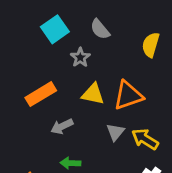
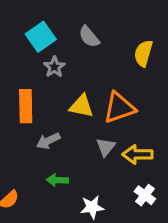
gray star: (80, 57) -> (54, 67), moved
orange rectangle: (41, 94) -> (26, 106), turned -60
yellow arrow: (145, 139) -> (137, 154), turned -32

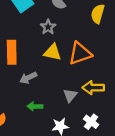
gray star: (54, 67) -> (48, 27), moved
gray triangle: (106, 147) -> (70, 95), moved
white cross: (145, 195) -> (91, 122), moved

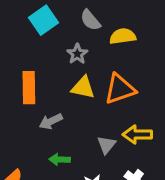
yellow semicircle: (98, 14) -> (123, 36), moved, turned 66

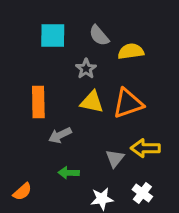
cyan square: (43, 20) -> (53, 35), turned 36

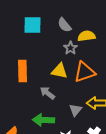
gray star: (86, 69) -> (70, 48), moved
gray arrow: (60, 135) -> (47, 93), moved, turned 63
green arrow: (69, 173) -> (43, 120), size x1.5

